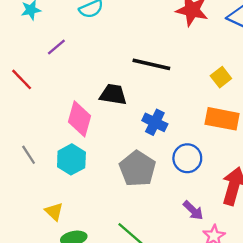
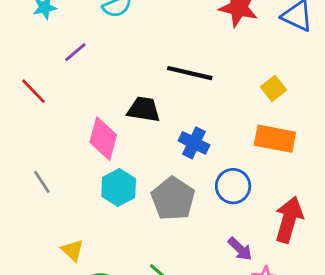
cyan hexagon: (71, 159) -> (119, 188), moved

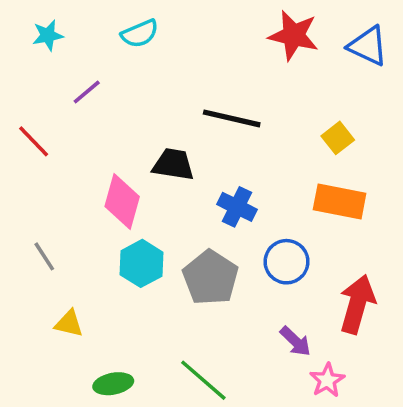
yellow triangle: (73, 250) -> (69, 324), moved, turned -30

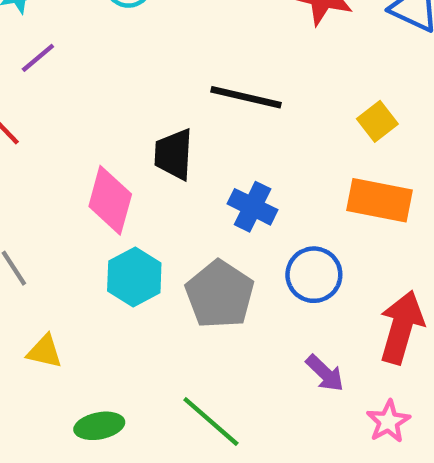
purple line: (87, 92) -> (38, 58), moved
black trapezoid: (173, 164) -> (174, 154), turned -96
pink star: (327, 380) -> (388, 421), moved

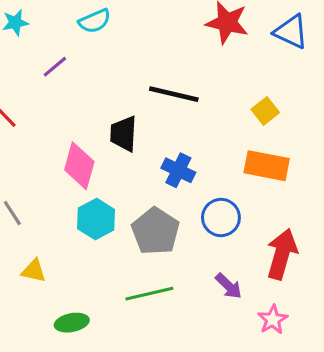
purple line: (38, 58) -> (55, 67), moved
green line: (211, 421) -> (149, 294), moved, turned -54

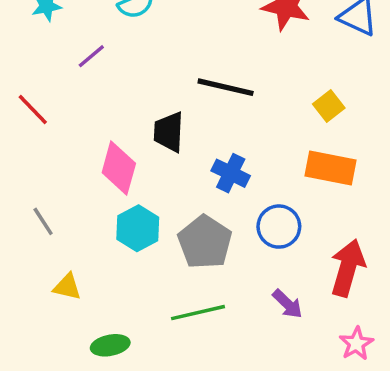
pink star: (273, 320) -> (356, 344), moved

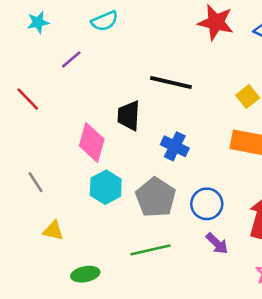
blue circle: (279, 227) -> (207, 204), moved

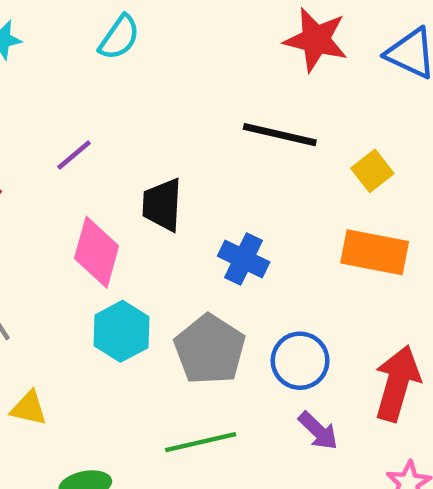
cyan semicircle: (104, 21) -> (119, 37), turned -32
purple line: (71, 59) -> (74, 155), moved
black line: (171, 82) -> (280, 135), moved

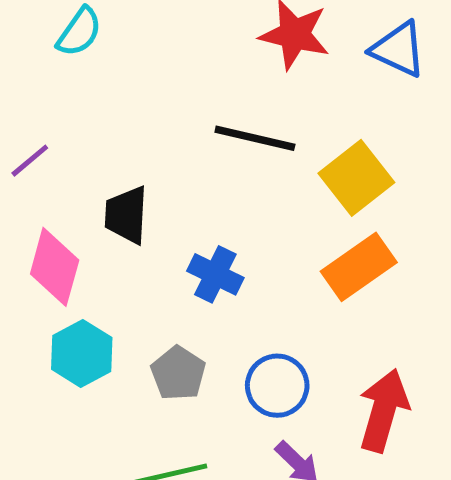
yellow square: (372, 171) -> (356, 178), size x1.6
orange rectangle: (375, 252) -> (359, 267), turned -46
gray pentagon: (210, 349) -> (178, 373), size x0.7

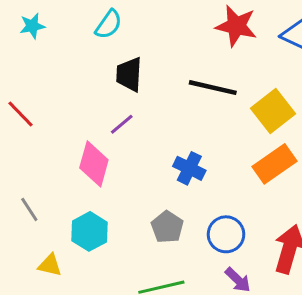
purple line: (30, 161) -> (122, 124), moved
black trapezoid: (126, 215) -> (129, 74), moved
cyan hexagon: (82, 353) -> (89, 231), moved

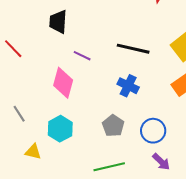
black trapezoid: (129, 74) -> (58, 22), moved
black line: (213, 88) -> (133, 49), moved
purple line: (122, 124) -> (82, 56), turned 66

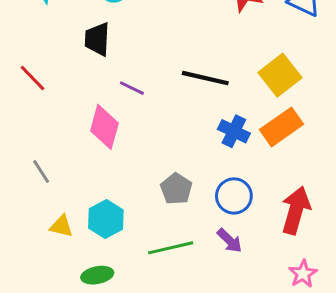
blue cross: (128, 86) -> (234, 131), moved
cyan hexagon: (60, 129) -> (106, 219), moved
purple arrow: (161, 162) -> (230, 241), moved

